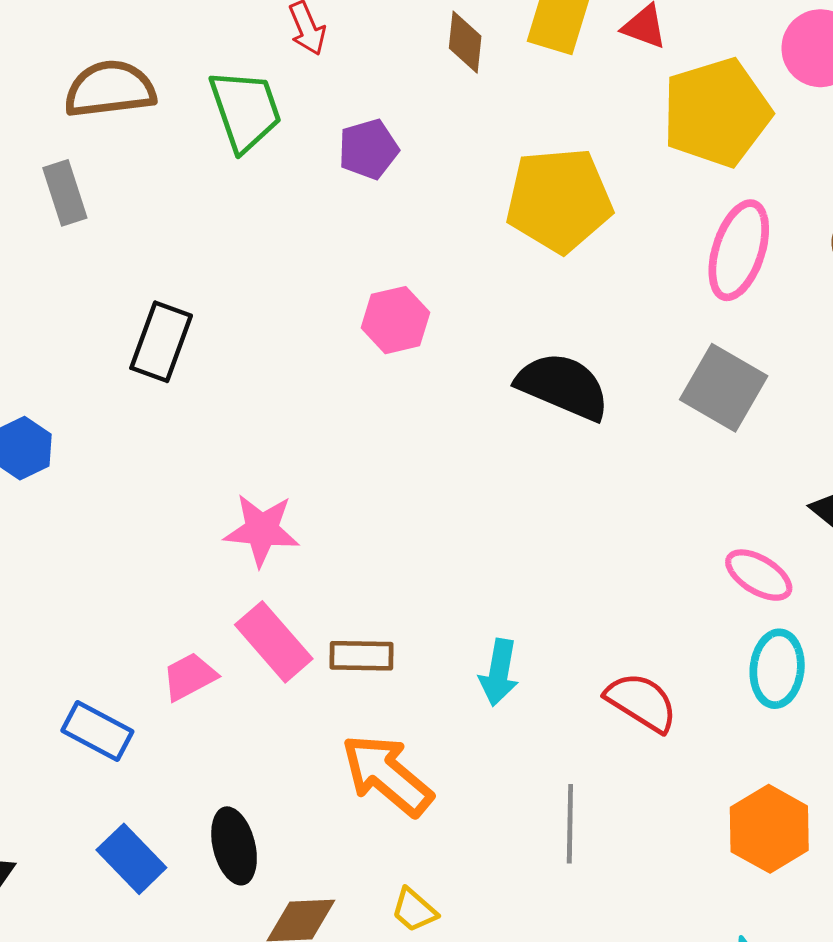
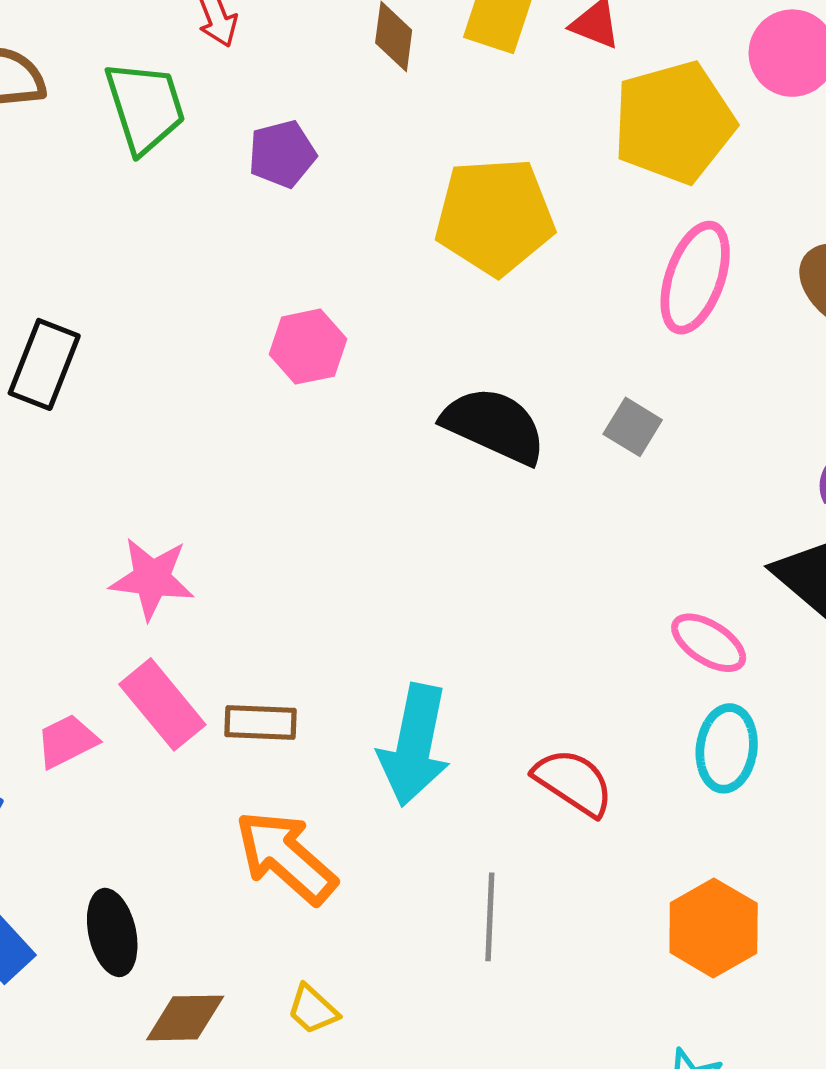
gray square: (724, 388) -> (633, 427), moved, size x0.6
cyan arrow: (499, 672) -> (414, 745), size x1.6

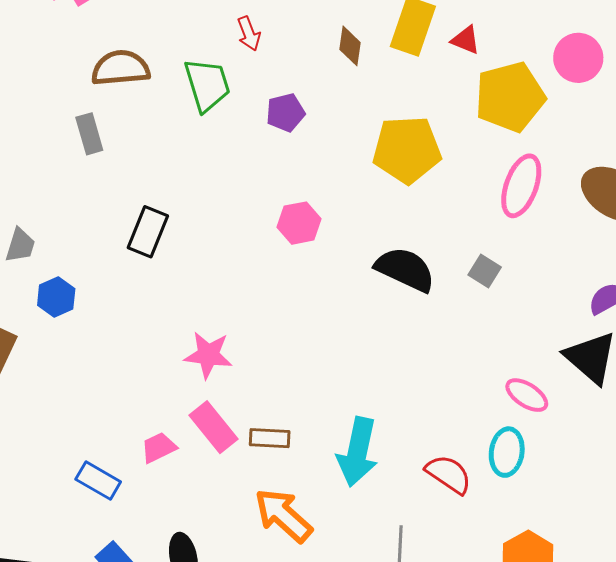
cyan ellipse: (727, 748) -> (507, 452), moved

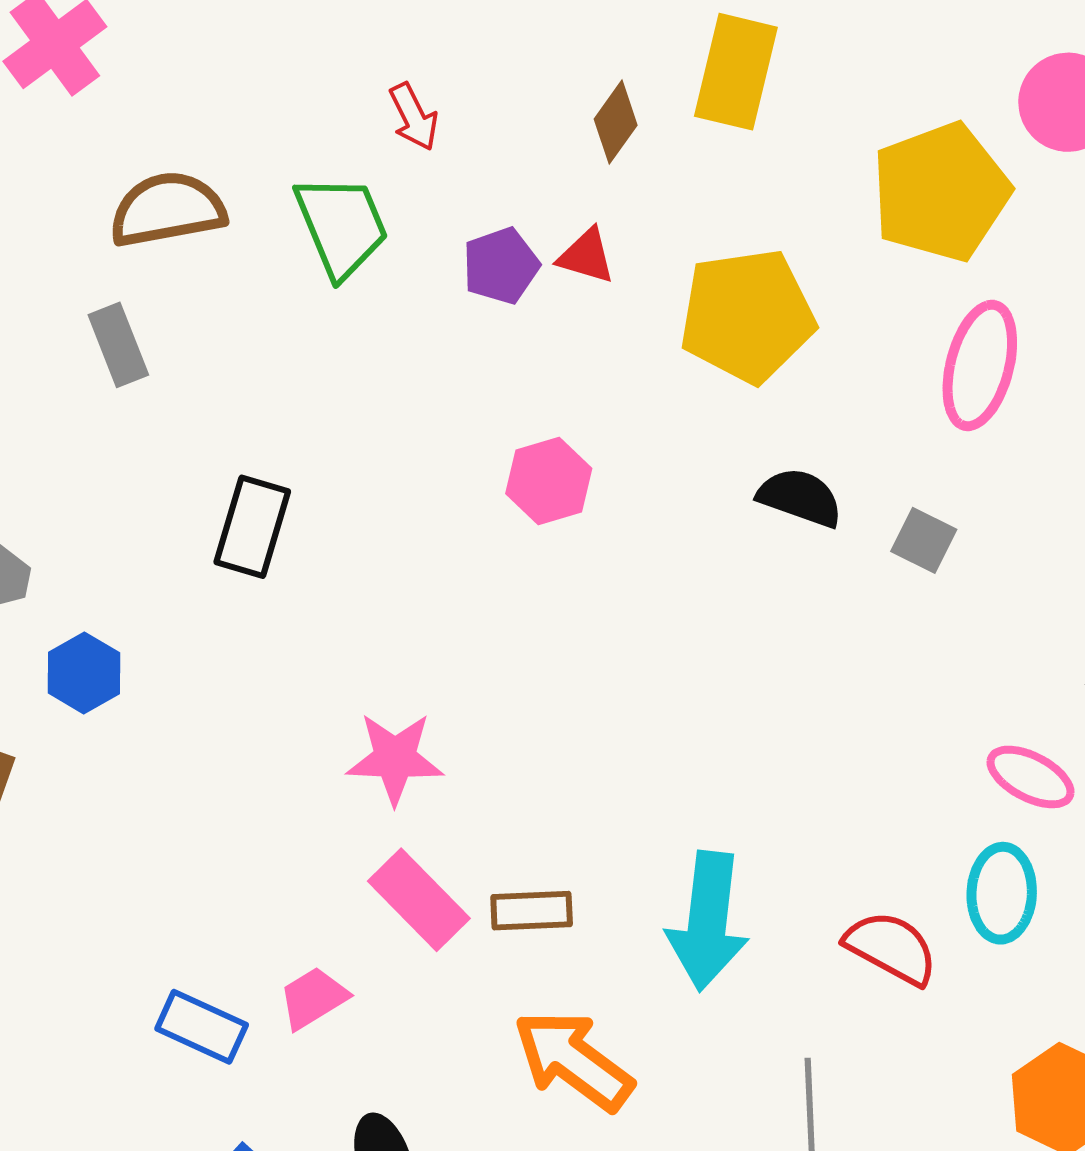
red triangle: (466, 40) -> (586, 256), moved
brown diamond: (350, 46) -> (616, 122), turned 33
black semicircle: (405, 269) -> (800, 497), moved, size x0.7
pink trapezoid: (159, 448) -> (313, 998), moved

